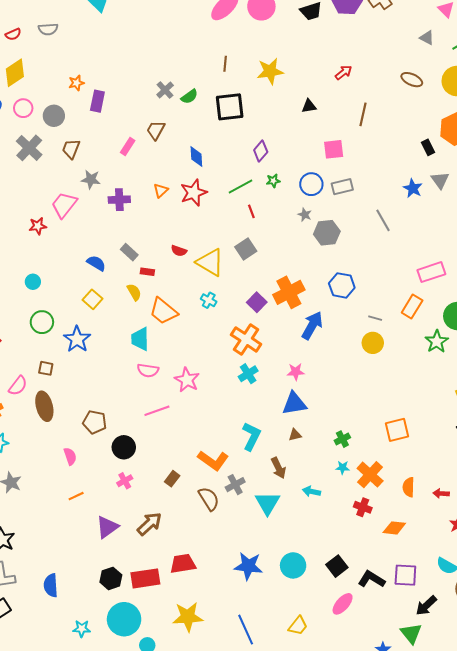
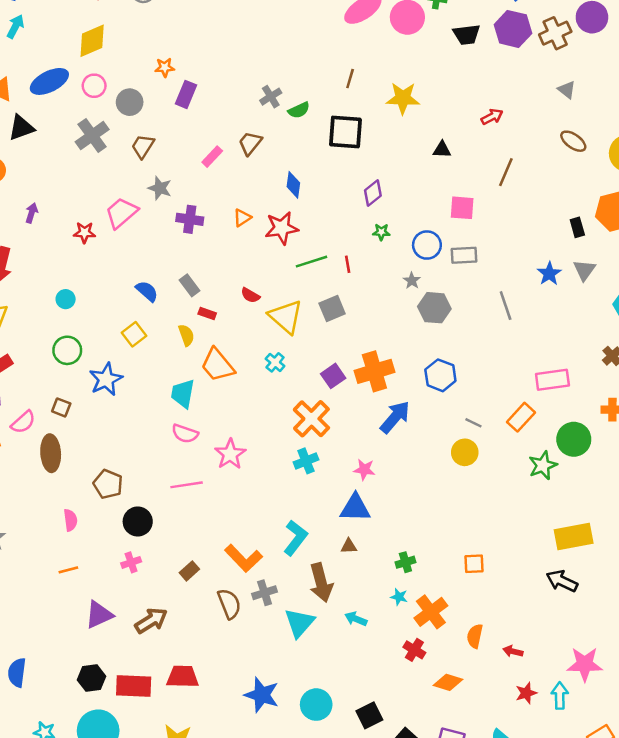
gray triangle: (427, 38) -> (567, 90), moved
green line: (241, 187) -> (312, 262), moved
orange square: (397, 430) -> (474, 564), size x0.7
brown arrow: (278, 468) -> (321, 583), size x1.4

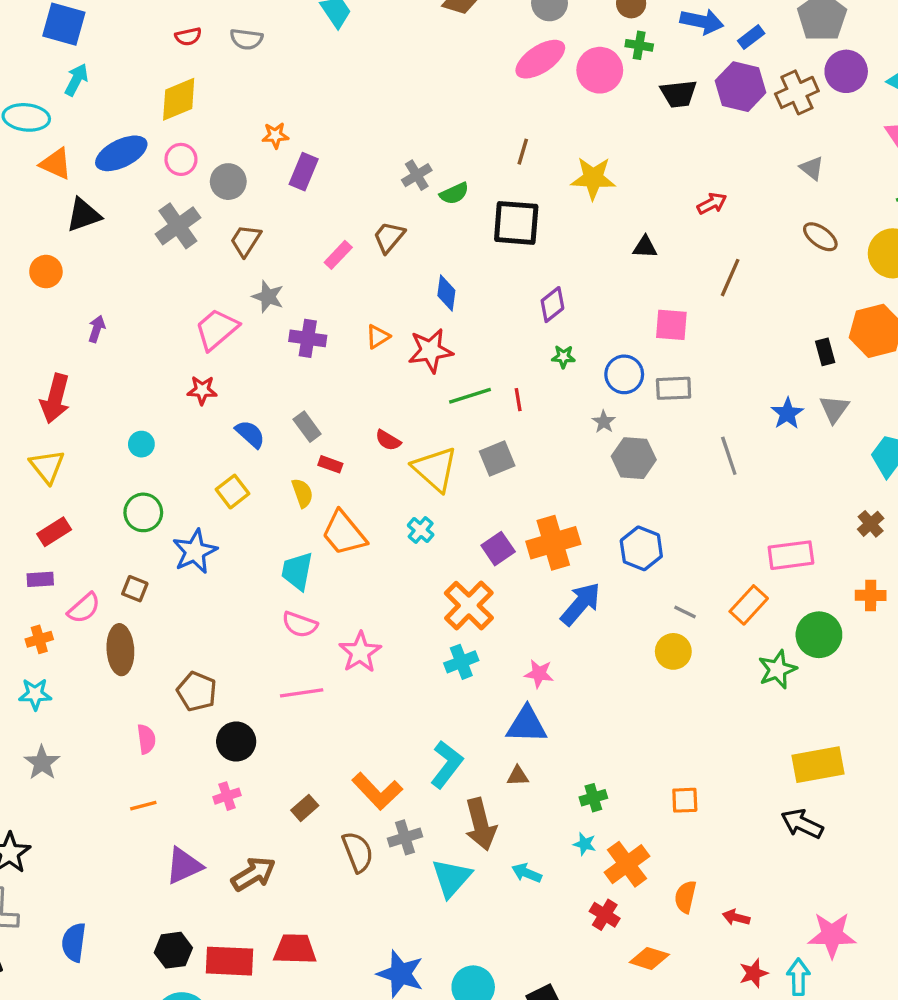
red star: (84, 233) -> (202, 390), moved

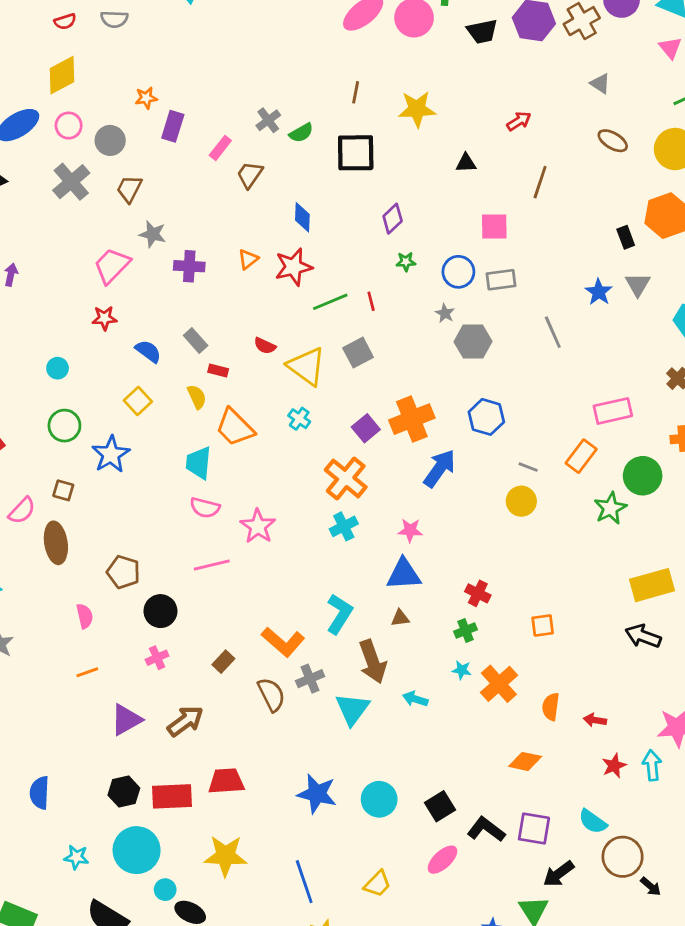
pink rectangle: (338, 255) -> (220, 148), moved
red cross: (605, 915) -> (478, 593), moved

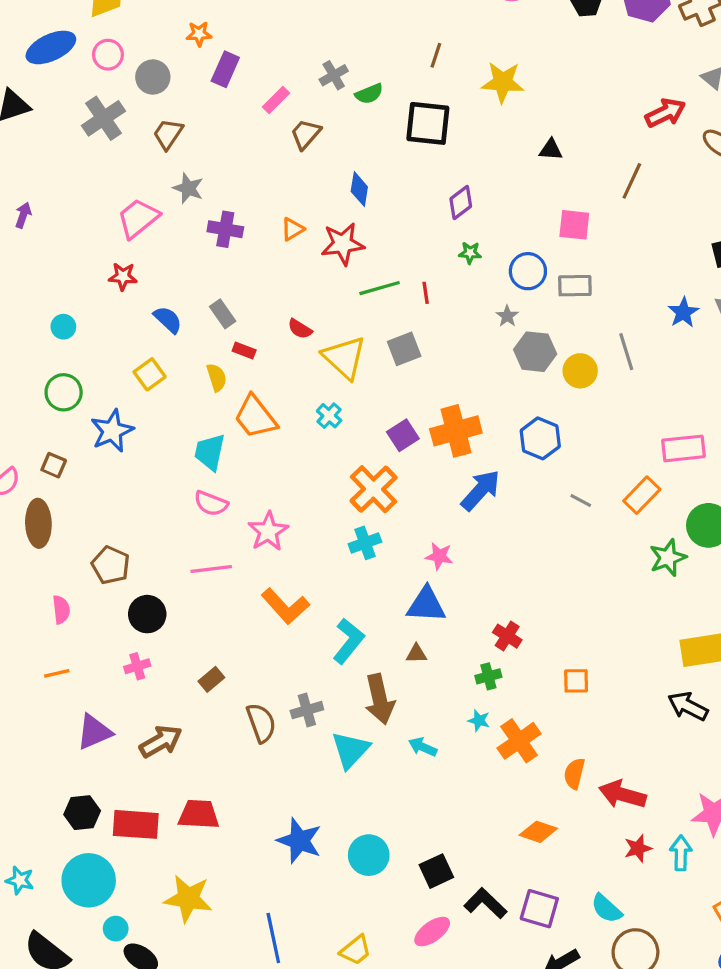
red arrow: (519, 121) -> (665, 113), moved, size x1.4
yellow circle: (521, 501) -> (580, 371), moved
orange L-shape: (283, 642) -> (285, 606), moved
red arrow: (595, 720) -> (622, 794), size x1.8

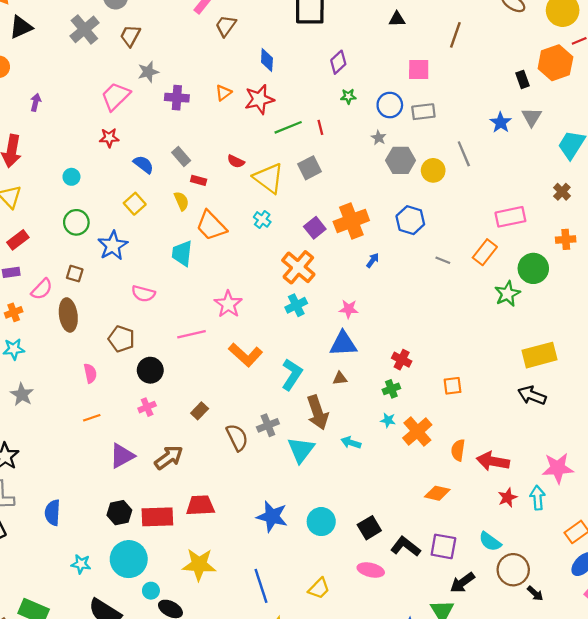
gray star: (188, 188) -> (148, 72), turned -30
blue arrow: (481, 490) -> (373, 260), size x0.5
pink semicircle: (211, 503) -> (143, 294), moved
pink ellipse: (432, 932) -> (371, 570), turned 55

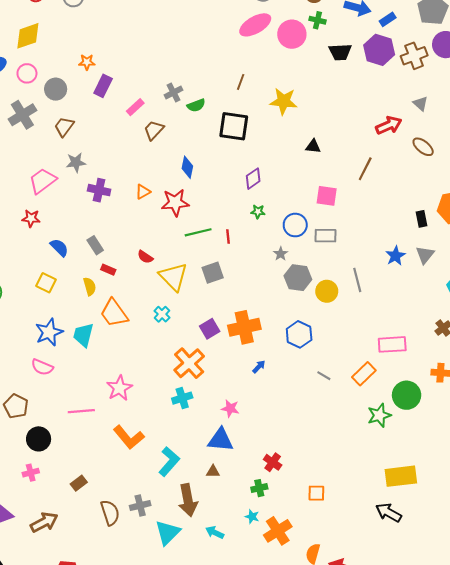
yellow square: (135, 204) -> (46, 283), turned -30
blue star: (113, 246) -> (49, 332), moved

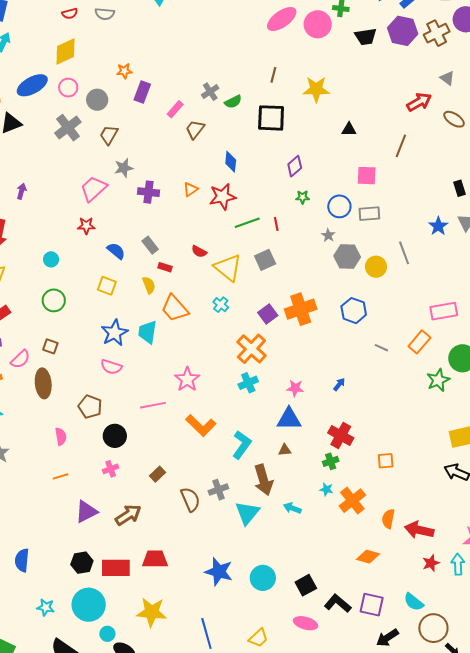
blue arrow: (259, 367) -> (339, 384), moved
red cross: (273, 462) -> (341, 435), size x1.4

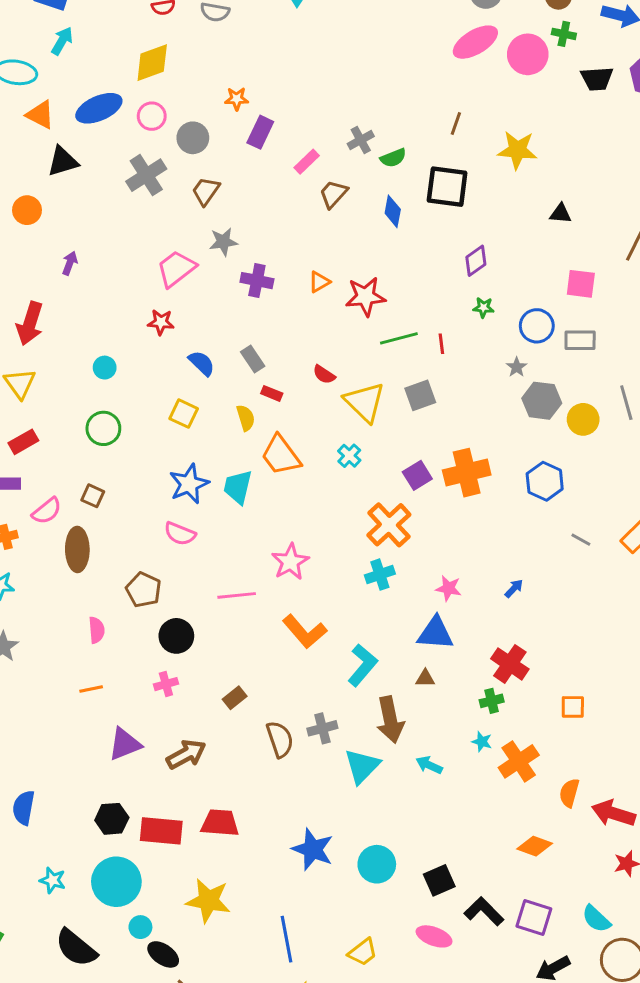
blue diamond: (231, 162) -> (393, 211), moved

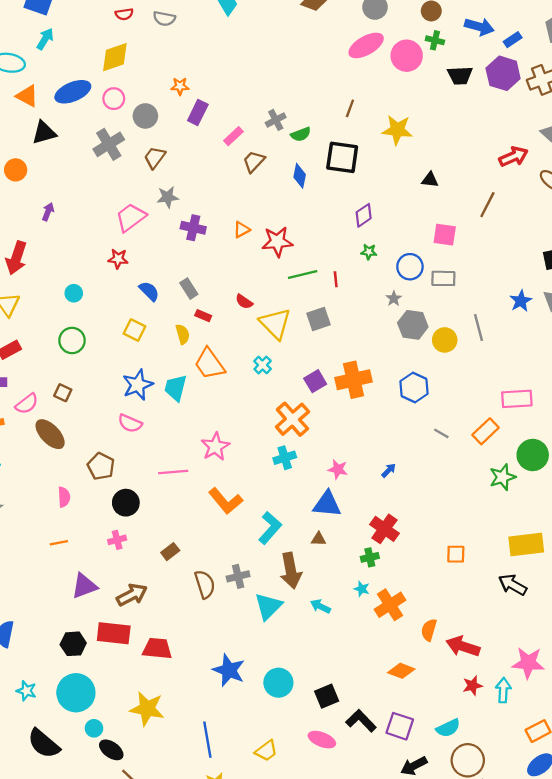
brown ellipse: (77, 549) -> (50, 434), turned -44
orange square: (573, 707) -> (456, 554), moved
red rectangle: (161, 831) -> (114, 633), moved
cyan semicircle: (596, 919) -> (448, 728), turned -70

